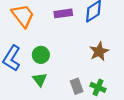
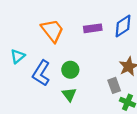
gray rectangle: (77, 86) -> (114, 85), moved

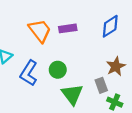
purple rectangle: (93, 28) -> (68, 28), moved
green triangle: (69, 94) -> (72, 94), moved, size x1.5

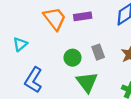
blue L-shape: (29, 73) -> (33, 80), moved
gray rectangle: (101, 85) -> (98, 52), moved

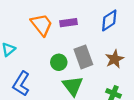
gray rectangle: (98, 52) -> (83, 57), size x1.5

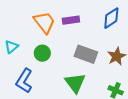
gray rectangle: (83, 57) -> (86, 54), turned -50
green circle: (59, 62) -> (42, 53), moved

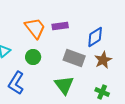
blue diamond: (111, 18) -> (95, 37), moved

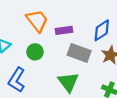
purple rectangle: (60, 26) -> (64, 30), moved

